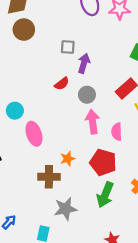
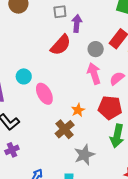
red semicircle: (62, 84) -> (61, 45), size x1.6
gray circle: (87, 95) -> (96, 49), moved
pink semicircle: (117, 132) -> (117, 78), turned 63
brown cross: (49, 177) -> (65, 129), turned -30

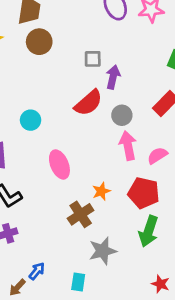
gray circle: (96, 49) -> (122, 115), moved
cyan circle: (24, 76) -> (31, 120), moved

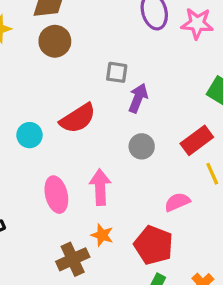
red semicircle: (88, 103) -> (78, 118), moved
pink arrow: (128, 146) -> (100, 187), moved
orange star: (101, 191) -> (102, 235), turned 30

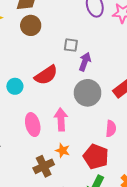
gray circle: (142, 146) -> (88, 93), size x1.6
pink semicircle: (177, 202) -> (111, 129), turned 119

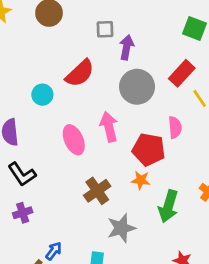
orange star: (63, 150) -> (141, 180), moved
red pentagon: (96, 157) -> (149, 149), moved

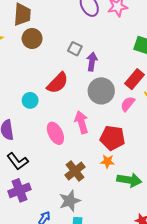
gray square: (105, 29) -> (75, 49), turned 32
pink semicircle: (175, 127) -> (128, 104), moved, turned -133
green arrow: (168, 206) -> (129, 180), turned -95
purple cross: (23, 213) -> (20, 190), size x1.5
gray star: (121, 228) -> (70, 201), moved

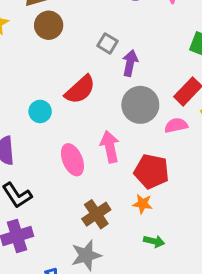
pink semicircle: (128, 104) -> (176, 125), turned 35
green arrow: (129, 180) -> (154, 241), moved, size x0.6

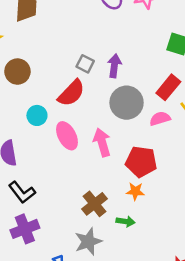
brown circle: (49, 25) -> (17, 72), moved
gray square: (107, 43) -> (85, 64), moved
pink ellipse: (72, 160) -> (67, 136), moved
green arrow: (154, 241) -> (126, 221), moved

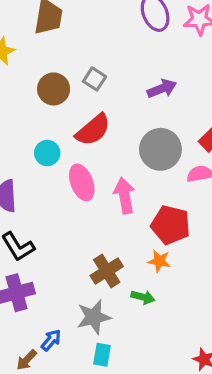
gray square: (85, 64) -> (95, 79), moved
purple arrow: (114, 66) -> (162, 89), moved, turned 55
brown circle: (17, 72) -> (54, 89), moved

